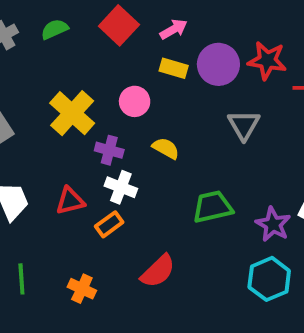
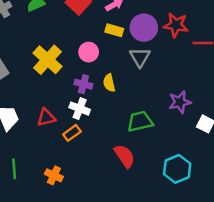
gray triangle: (244, 125) -> (140, 57), moved
yellow semicircle: (166, 148) -> (109, 83), turned -132
purple cross: (109, 150) -> (83, 84), moved
purple star: (273, 224) -> (180, 102), moved, turned 30
red semicircle: (158, 271) -> (125, 156), moved, turned -80

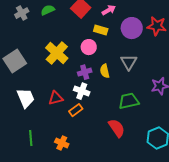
yellow rectangle: (114, 30) -> (101, 30), moved
gray triangle: (140, 57) -> (129, 62), moved
purple cross: (83, 84) -> (85, 72), turned -32

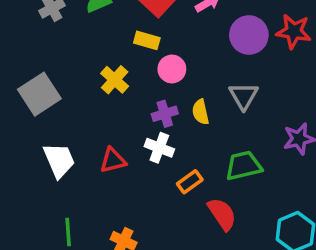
yellow rectangle: (101, 30) -> (147, 40), moved
yellow cross: (57, 53) -> (115, 80), size x0.7
orange rectangle: (76, 110) -> (190, 182), moved

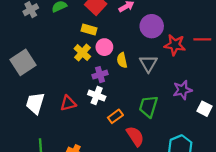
red star: (294, 31) -> (175, 45), moved
yellow cross: (115, 80) -> (82, 53), moved
yellow semicircle: (201, 112) -> (122, 60), moved
white trapezoid: (59, 160) -> (35, 103), turned -140
green trapezoid: (244, 166) -> (148, 106), turned -60

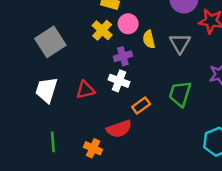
gray square: (23, 62) -> (50, 42), moved
red semicircle: (135, 136) -> (119, 129), moved, turned 105

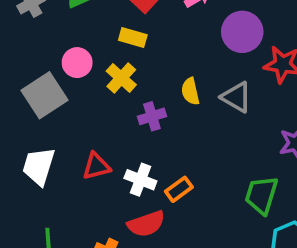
pink circle: (128, 24) -> (77, 63), moved
gray triangle: (180, 43) -> (236, 97), turned -30
white cross: (119, 81) -> (140, 180), moved
green trapezoid: (180, 94) -> (261, 195), moved

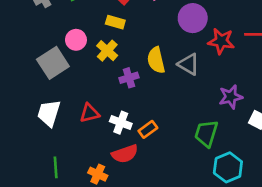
yellow semicircle: (190, 91) -> (156, 60), size x1.4

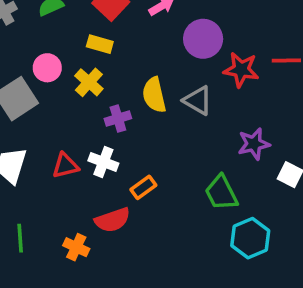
white cross: (121, 123) -> (103, 162), moved
green trapezoid: (206, 133) -> (221, 193), turned -44

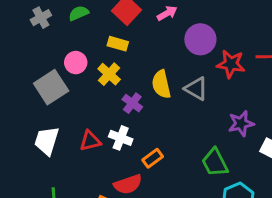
purple cross: (118, 119) -> (132, 103), turned -36

